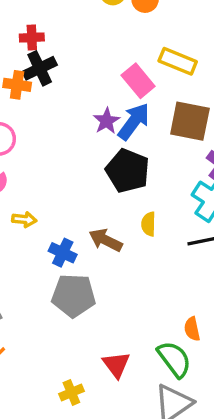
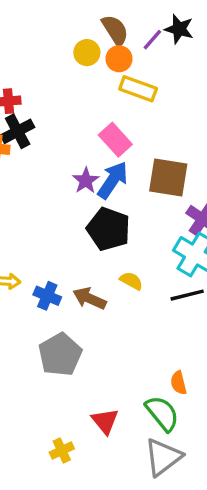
yellow rectangle: (178, 61) -> (138, 89), moved
yellow semicircle: (148, 224) -> (131, 281), turned 120
blue cross: (63, 253) -> (47, 296), moved
gray pentagon: (74, 296) -> (60, 355), turned -30

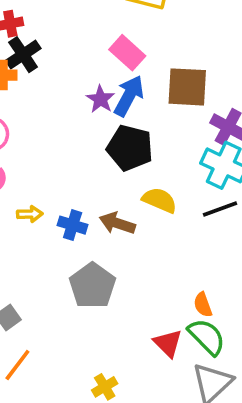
yellow semicircle: (131, 281) -> (160, 200), size x1.4
orange semicircle: (179, 383) -> (203, 305), moved
red triangle: (105, 421) -> (168, 343), moved

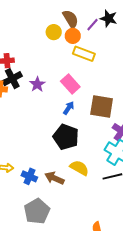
blue arrow: (129, 96) -> (69, 108), size x0.6
purple star: (100, 99) -> (37, 84), moved

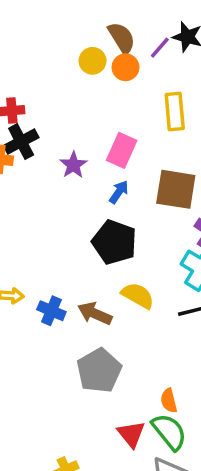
yellow rectangle: (84, 54) -> (175, 111), moved, turned 65
purple star: (37, 84) -> (73, 165), moved
pink rectangle: (70, 84) -> (122, 150), turned 66
gray pentagon: (37, 211) -> (99, 371), moved

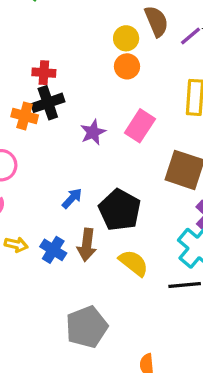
orange circle: (125, 67) -> (127, 66), moved
blue arrow: (119, 192) -> (72, 198), moved
blue cross: (51, 311) -> (53, 250), moved
brown arrow: (95, 313) -> (87, 245), moved, turned -116

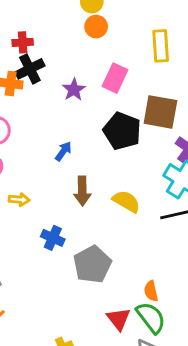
black pentagon: (120, 210) -> (122, 131), moved
blue cross: (53, 250) -> (53, 238), moved

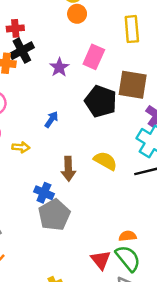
brown arrow: (82, 191) -> (68, 169), moved
yellow arrow: (19, 200) -> (21, 147), moved
gray pentagon: (92, 264) -> (54, 215), moved
orange semicircle: (151, 291) -> (128, 236), turned 98

